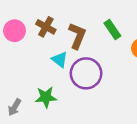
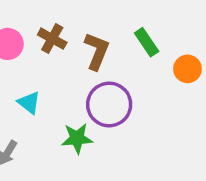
cyan triangle: (60, 60) -> (29, 103), moved
green star: (46, 97) -> (77, 138), moved

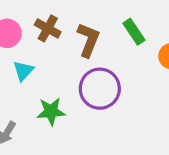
cyan triangle: (29, 103) -> (23, 71), moved, turned 35
green star: (77, 138) -> (51, 111), moved

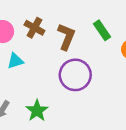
cyan triangle: (23, 71) -> (15, 61), turned 30
green star: (51, 111) -> (37, 111), moved, turned -30

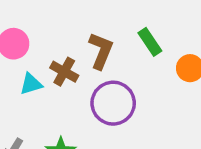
brown cross: (34, 28) -> (64, 72), moved

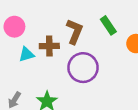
brown cross: (64, 72) -> (49, 46), turned -30

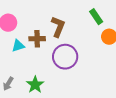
green rectangle: (108, 25) -> (96, 17), moved

